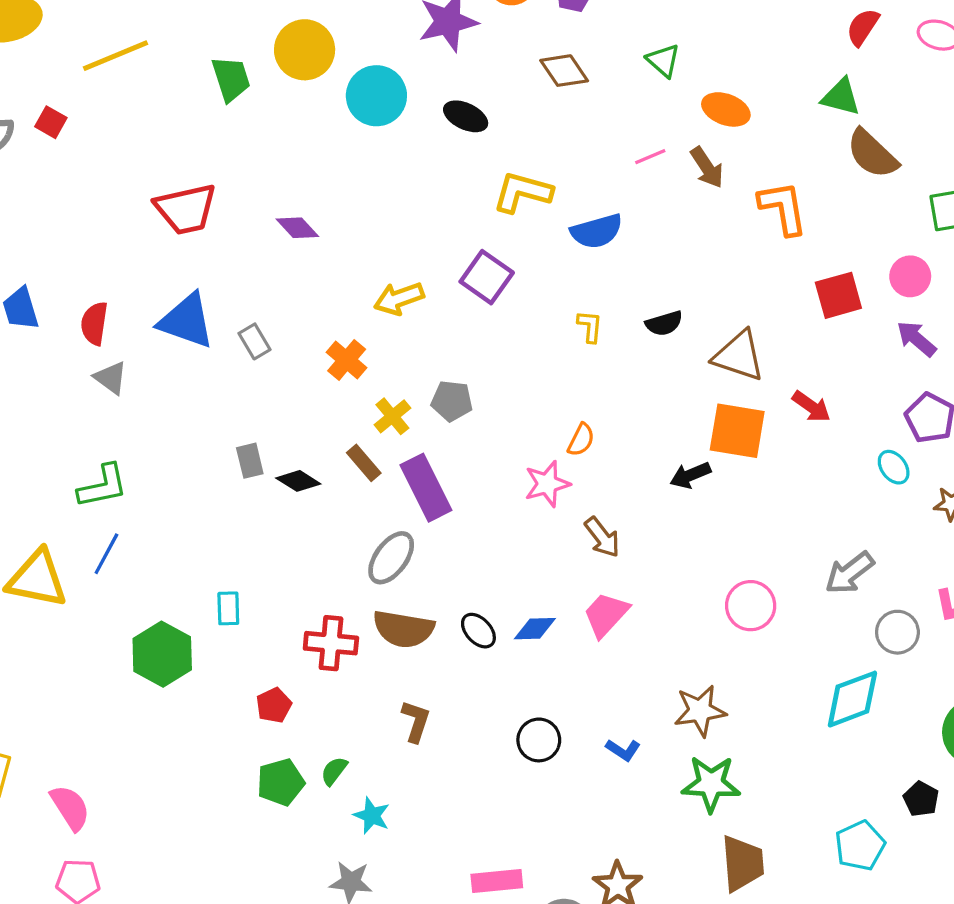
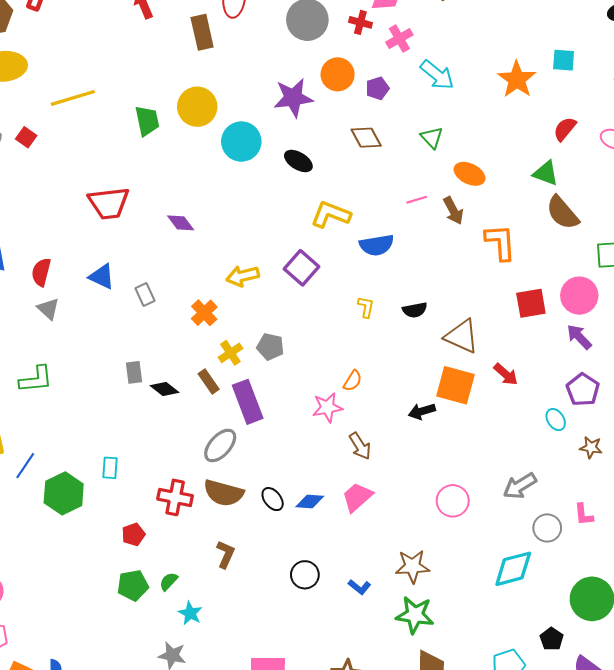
pink circle: (910, 276) -> (579, 296), size x1.4
blue triangle: (186, 321) -> (102, 277), size x0.7
blue line: (106, 554) -> (25, 466), moved

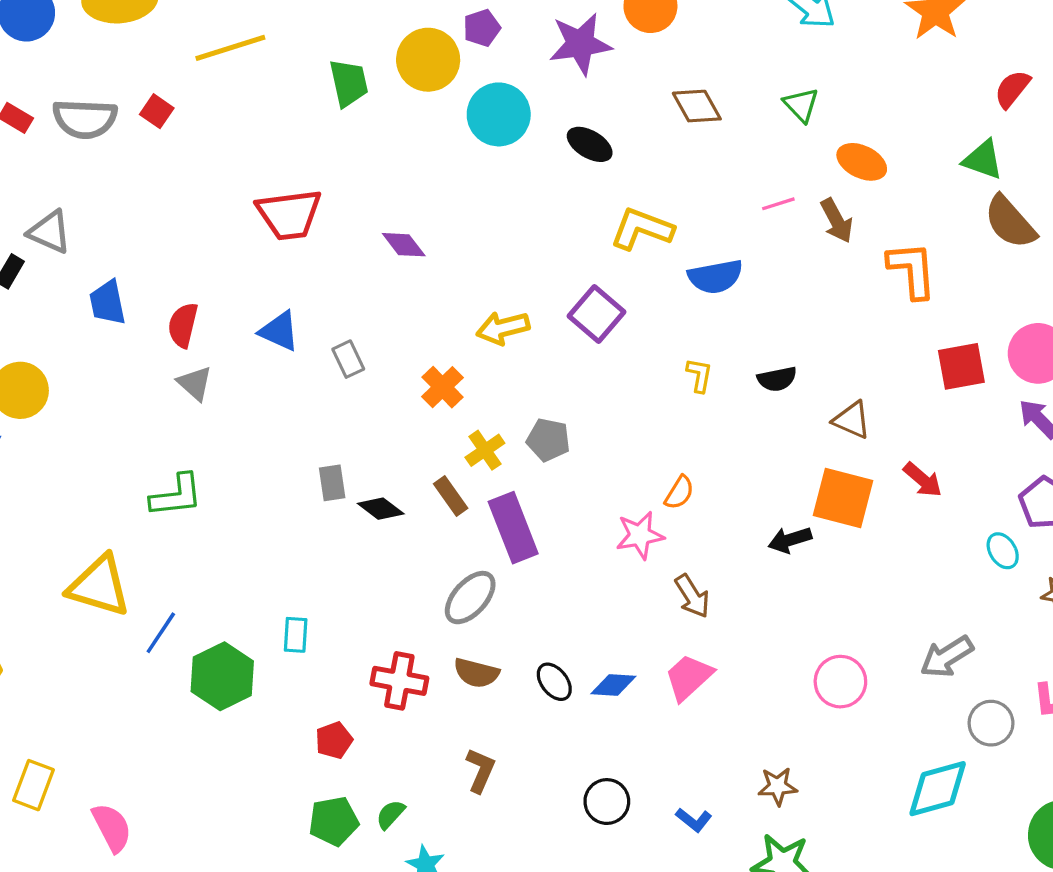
purple pentagon: (377, 88) -> (482, 28), moved
brown triangle: (462, 336) -> (852, 420), size x0.7
brown semicircle: (224, 493) -> (476, 673), size x0.7
brown star: (412, 566) -> (778, 786), size x0.7

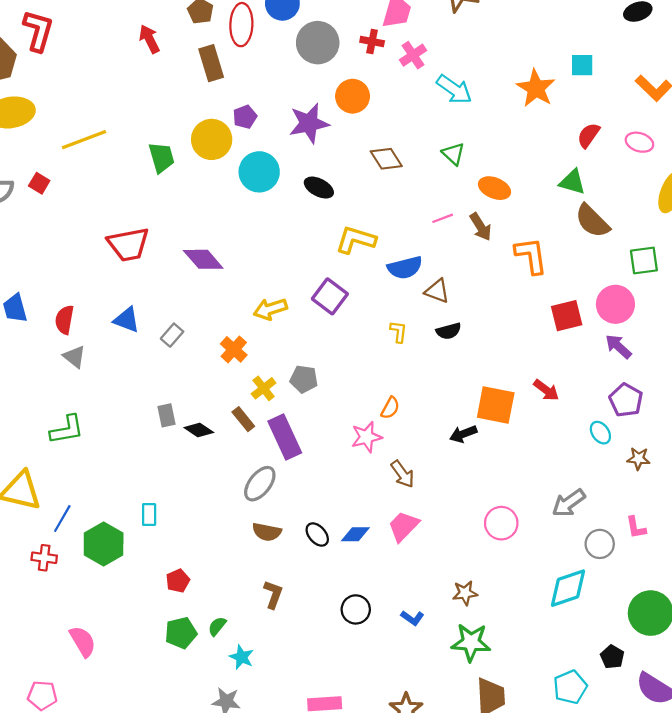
purple diamond: (404, 245) -> (203, 259), size x1.4
gray rectangle: (348, 359) -> (172, 335), turned 70
brown triangle: (852, 420) -> (437, 291), moved
red cross: (399, 681) -> (44, 558), moved, size x0.7
pink semicircle: (112, 828) -> (83, 641), moved

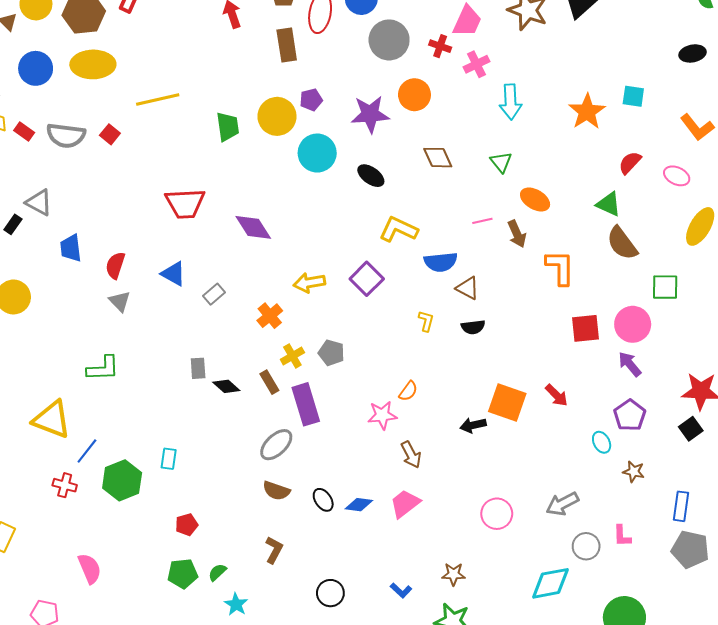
cyan arrow: (454, 89) -> (510, 102), turned 44
black circle: (356, 609) -> (330, 593), moved

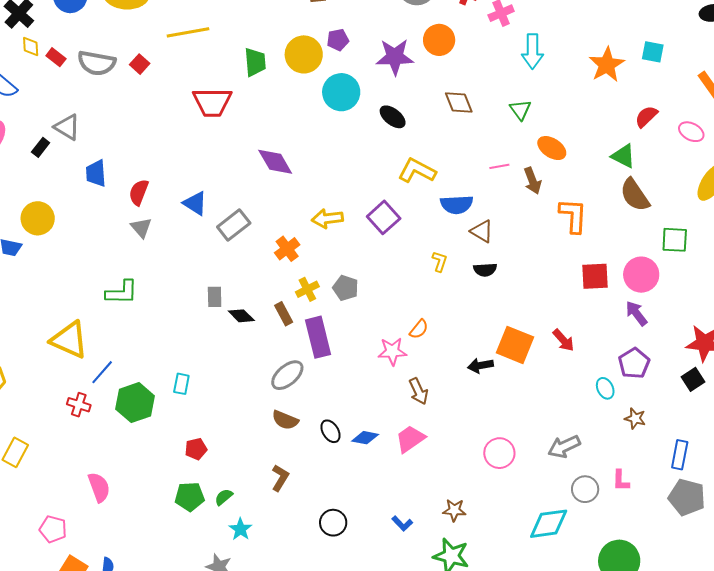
red trapezoid: (185, 203) -> (212, 102), moved
gray rectangle: (214, 294) -> (234, 225), size x1.5

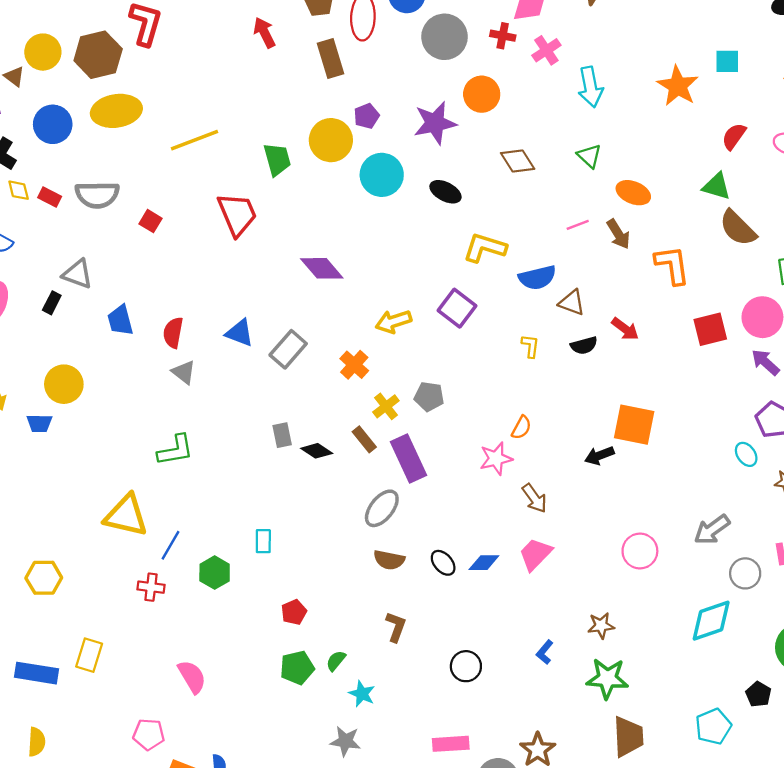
red square: (140, 64) -> (150, 221), moved
red trapezoid: (212, 102) -> (237, 214), turned -102
red arrow: (563, 340) -> (625, 329), moved
green hexagon: (135, 403) -> (215, 573), size x0.7
blue L-shape: (402, 523) -> (545, 652), turned 95

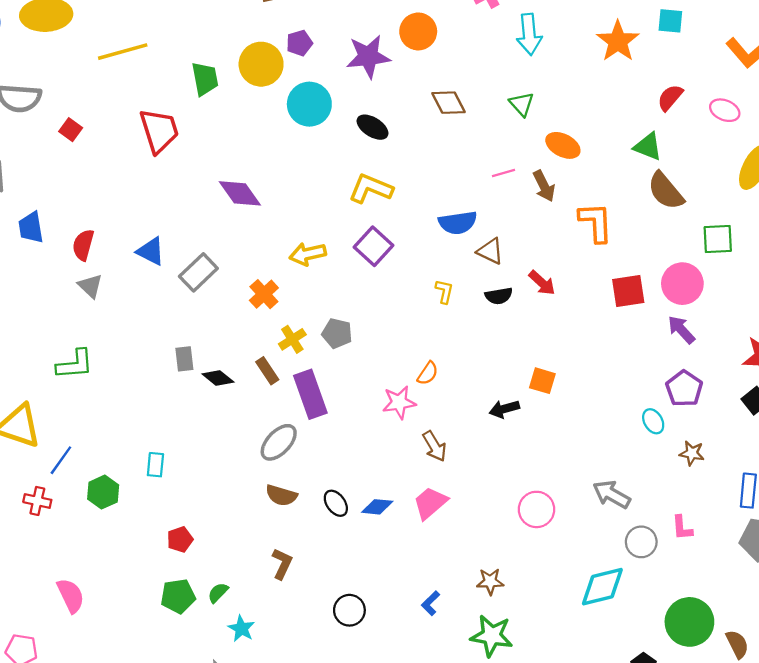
yellow L-shape: (485, 248) -> (371, 189), moved
orange square: (634, 425) -> (542, 381), size x0.6
gray arrow: (712, 530) -> (612, 494), turned 60

